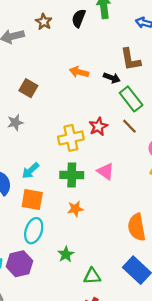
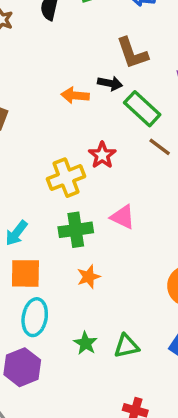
orange arrow: (79, 72) -> (75, 95), moved
brown line: (129, 126) -> (160, 147), moved
green triangle: (92, 276) -> (126, 346), moved

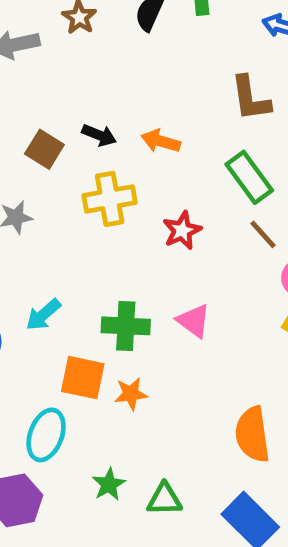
black arrow: (110, 83) -> (99, 135), moved
yellow cross: (66, 178) -> (110, 199), moved
orange square: (25, 273) -> (83, 378), moved

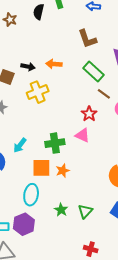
red star: (182, 230) -> (89, 114), moved
green triangle: (164, 499) -> (85, 211), turned -35

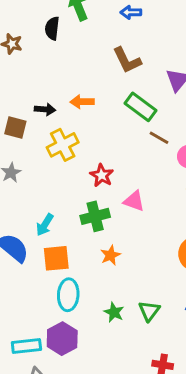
red star: (89, 114) -> (102, 175), moved
orange square: (41, 168) -> (56, 258), moved

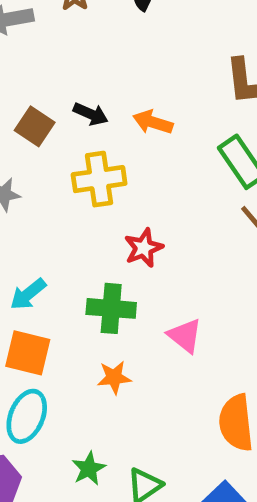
pink triangle: (134, 201) -> (185, 336), moved

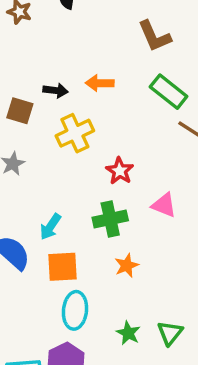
pink triangle: (185, 336) -> (164, 205), moved

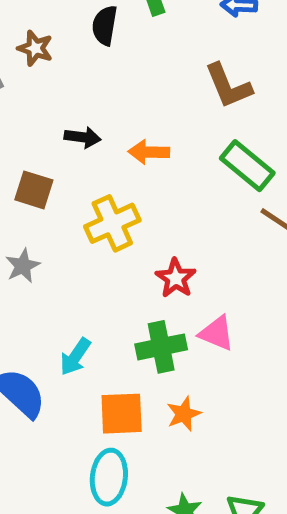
black arrow: (56, 90) -> (83, 137), moved
pink triangle: (164, 205) -> (217, 333), moved
orange square: (62, 267) -> (122, 414), moved

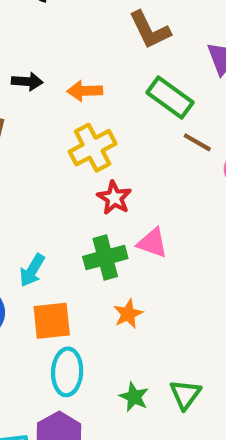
yellow cross: (112, 223) -> (93, 148), moved
orange square: (122, 414) -> (52, 321), moved

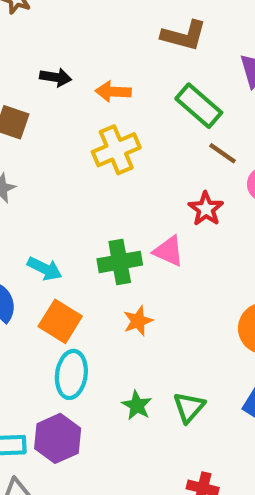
brown L-shape: (150, 30) -> (184, 36), turned -54
red star: (114, 198) -> (206, 209), moved
cyan arrow: (32, 270) -> (45, 269), turned -100
orange square: (52, 321) -> (60, 321), turned 33

